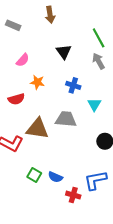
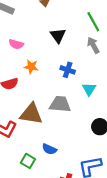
pink semicircle: (23, 60) -> (16, 44), turned 64
blue semicircle: (55, 177) -> (49, 149), moved

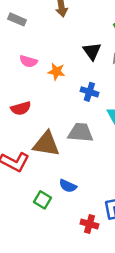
black triangle: (58, 36) -> (92, 51), moved
orange star: (31, 67) -> (56, 72), moved

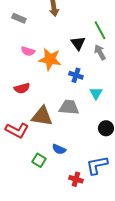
orange star: (56, 72) -> (50, 59), size x1.6

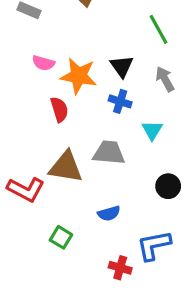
black triangle: (78, 43) -> (122, 66), moved
gray arrow: (100, 52) -> (165, 79), moved
red semicircle: (22, 88) -> (59, 109), moved, turned -91
blue semicircle: (59, 149) -> (109, 213), moved, turned -40

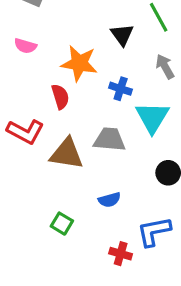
pink semicircle: (43, 63) -> (25, 46), moved
black triangle: (122, 66) -> (122, 35), moved
cyan triangle: (152, 130) -> (152, 117), size x1.6
red L-shape: (26, 189) -> (25, 132), moved

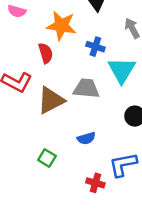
brown triangle: (67, 154) -> (51, 100), turned -36

